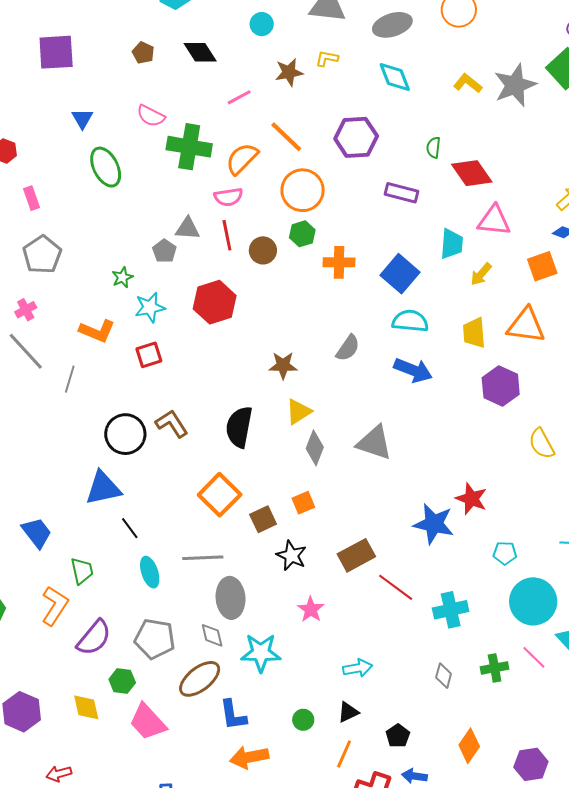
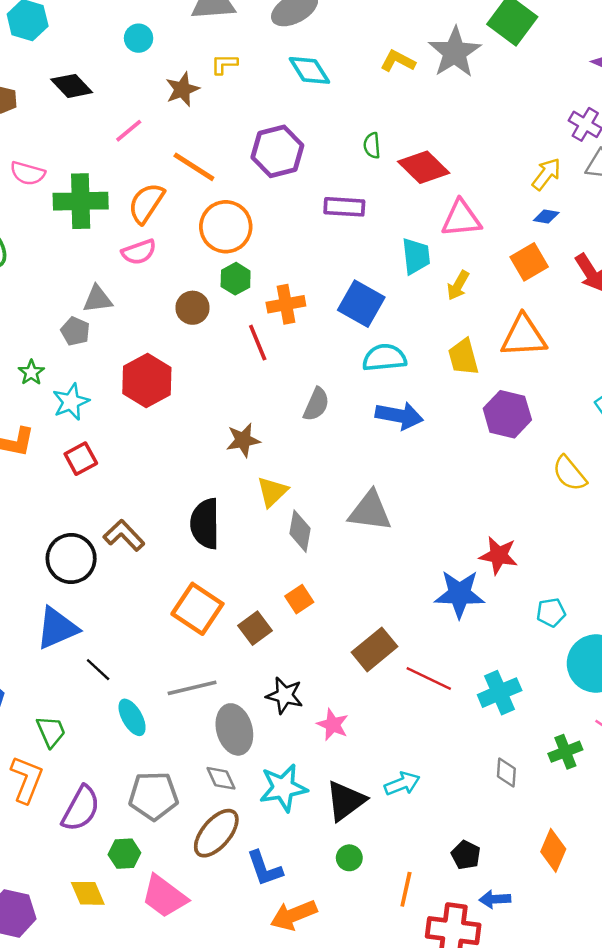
red line: (227, 235) -> (258, 343), moved
black star: (291, 555) -> (285, 695), moved
black triangle: (348, 712) -> (345, 801), moved, size x1.6

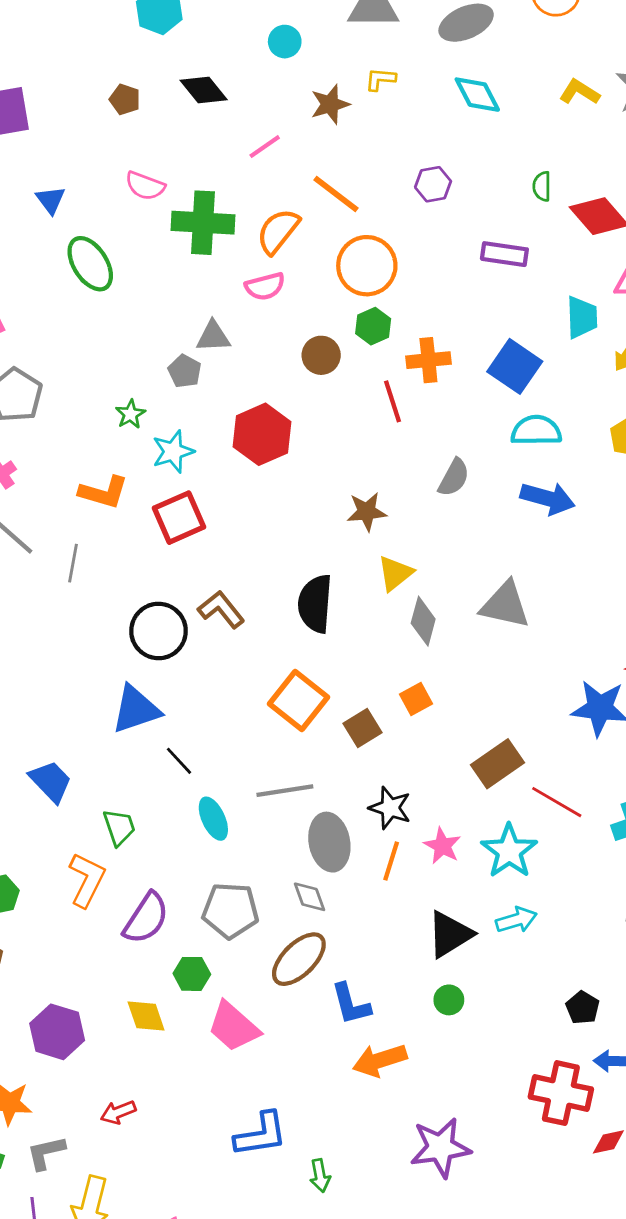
purple hexagon: (277, 151) -> (433, 184), size x0.6
red square: (81, 459) -> (179, 518), size x1.4
cyan star: (283, 788) -> (509, 851), moved, turned -30
orange line: (406, 889) -> (391, 861), moved

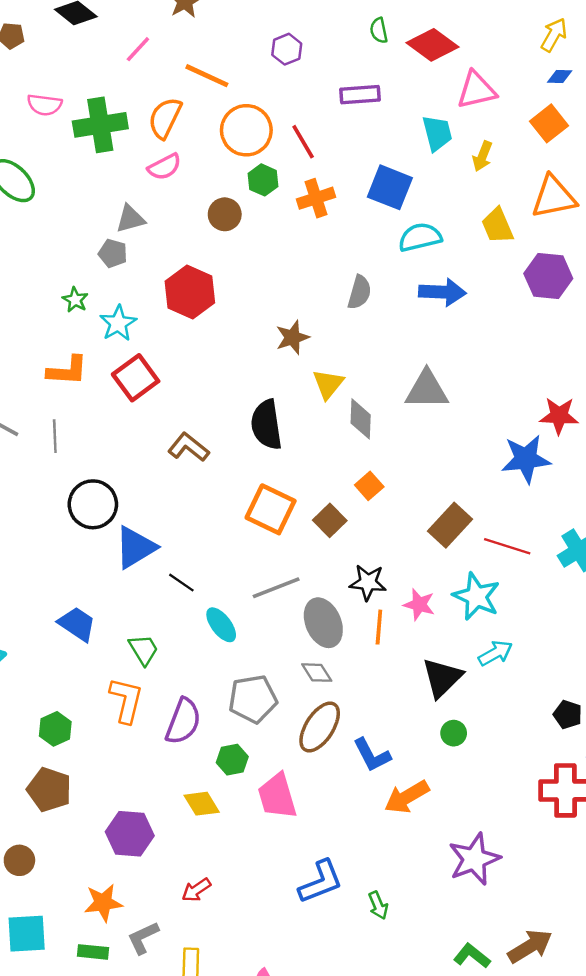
red line: (393, 401) -> (303, 142), moved
black circle: (158, 631) -> (93, 504), moved
pink trapezoid: (234, 1027) -> (277, 796), turned 45

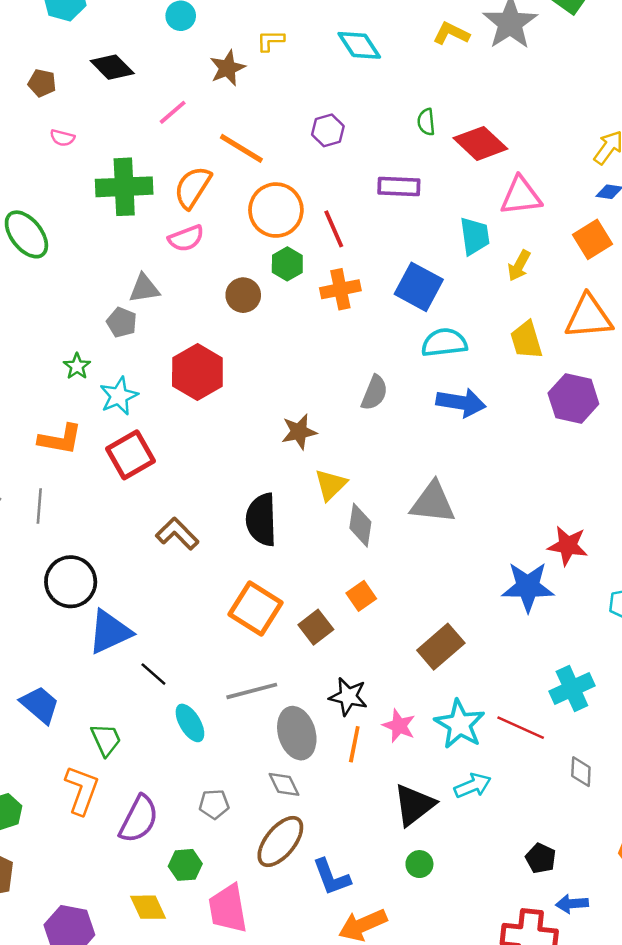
pink semicircle: (45, 105) -> (62, 138), moved, size x0.7
red line: (507, 546) -> (521, 728), moved
gray pentagon: (253, 699) -> (214, 804), size x0.6

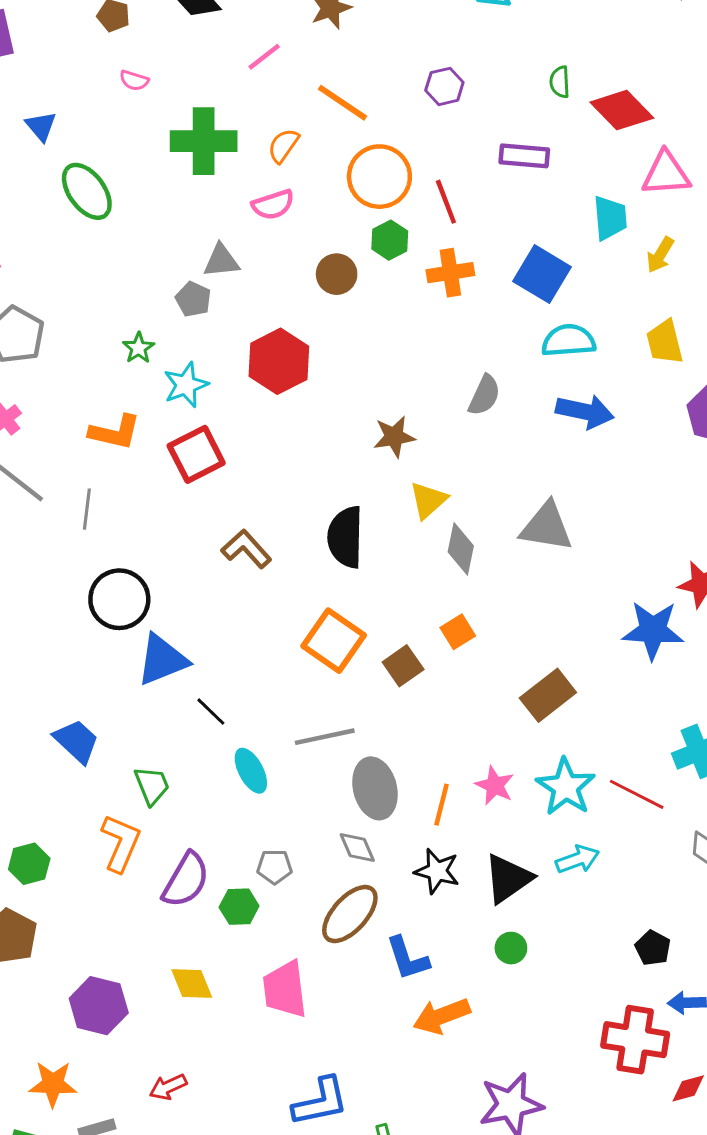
orange semicircle: (193, 187) -> (283, 146), size x0.7
black star: (348, 697) -> (437, 871), moved
green hexagon: (185, 865) -> (239, 907), moved

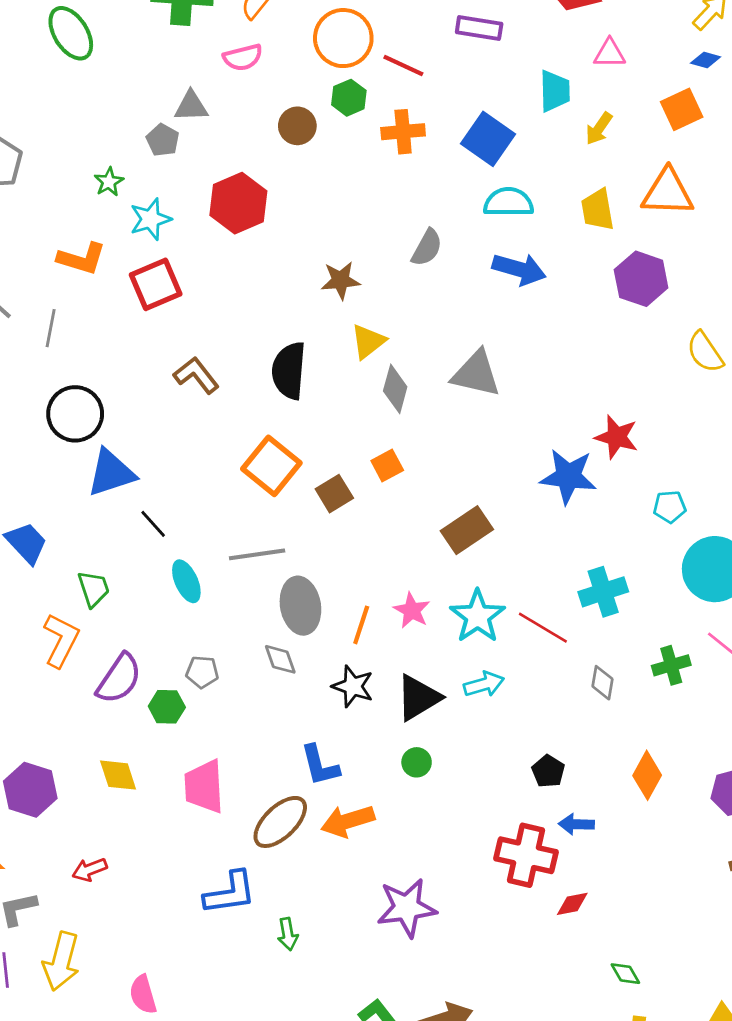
pink triangle: (666, 174) -> (610, 53), size x0.7
red line: (446, 202) -> (403, 66), turned -48
brown ellipse: (350, 914) -> (280, 822), moved

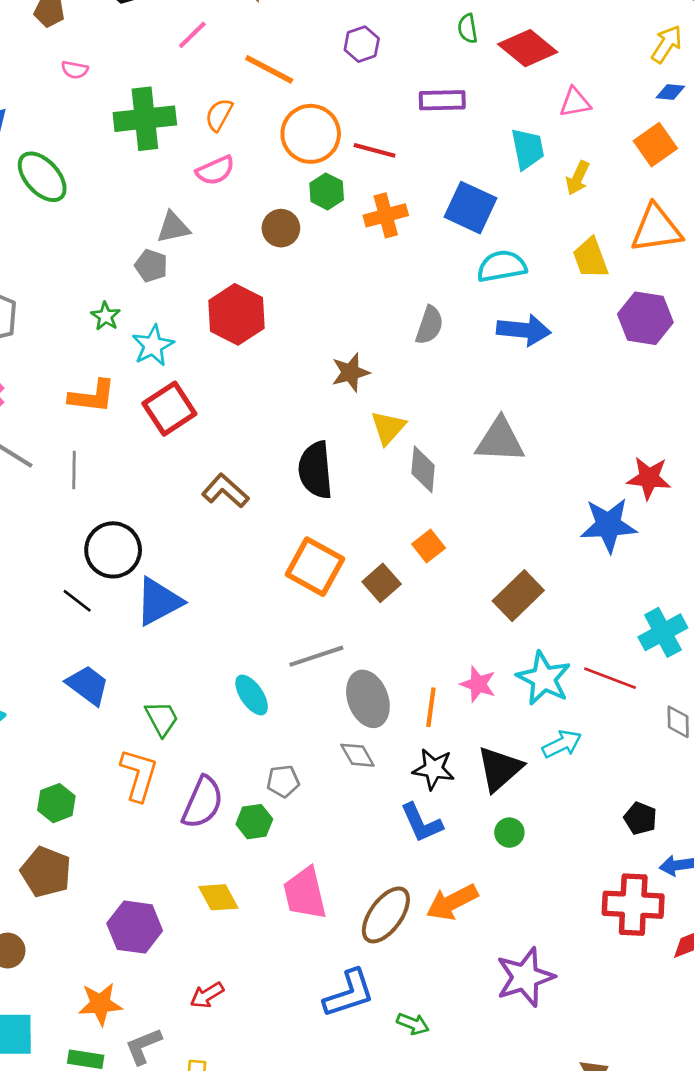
black line: (153, 524) -> (77, 601), moved
blue L-shape: (320, 765) -> (421, 823), moved
green arrow: (288, 934) -> (413, 1024), turned -48

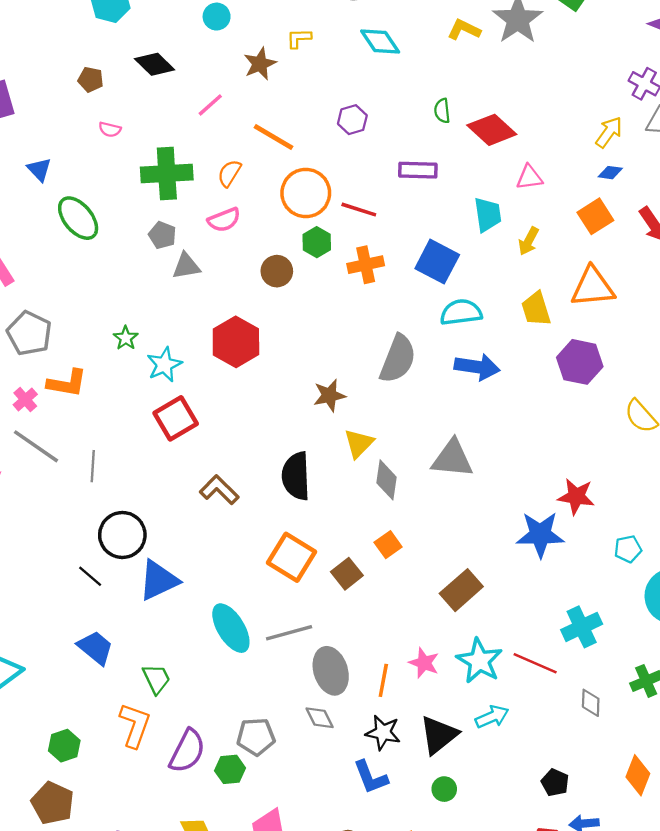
gray pentagon: (151, 266) -> (162, 235), moved
gray semicircle: (429, 325) -> (398, 359), size x1.5
orange L-shape: (92, 396) -> (67, 383), moved
cyan ellipse: (252, 695) -> (231, 628), moved, size x1.4
gray pentagon: (283, 781) -> (256, 737), size x1.4

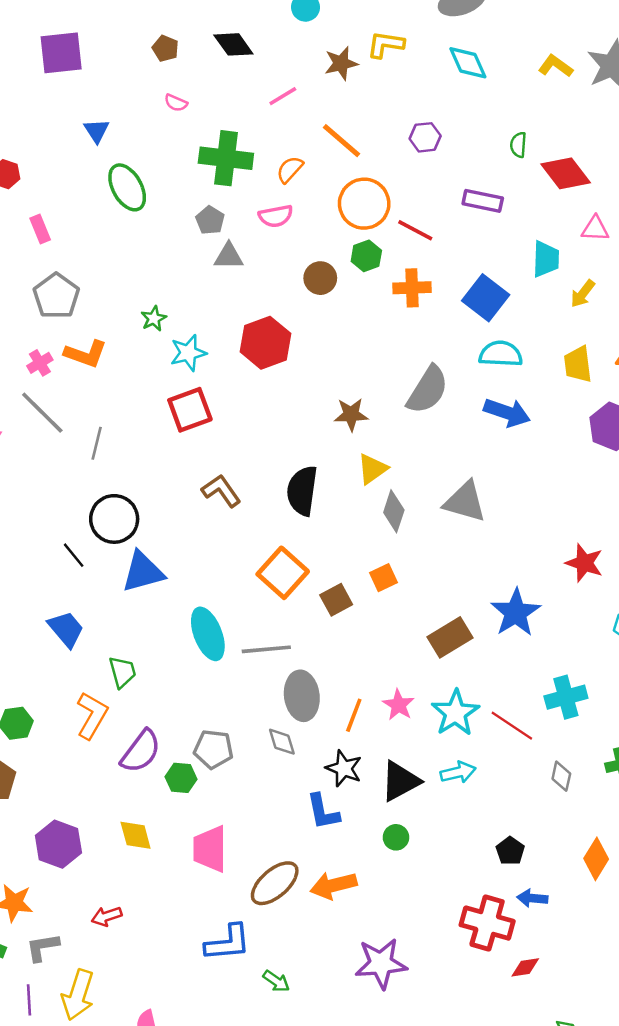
yellow L-shape: (299, 38) -> (386, 44), size x1.4
blue star: (540, 534) -> (516, 613), moved, turned 30

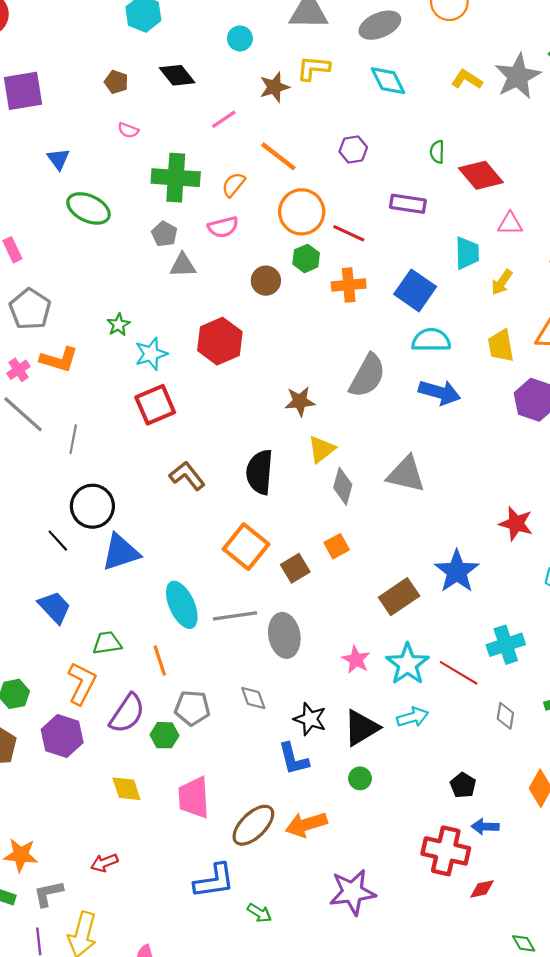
green ellipse: (127, 187) -> (88, 208), turned -33
green trapezoid: (122, 672) -> (107, 643), turned -80
gray ellipse: (302, 696) -> (284, 635), moved
orange line: (354, 715) -> (160, 661), moved, turned -36
purple hexagon: (58, 844) -> (62, 736), moved

